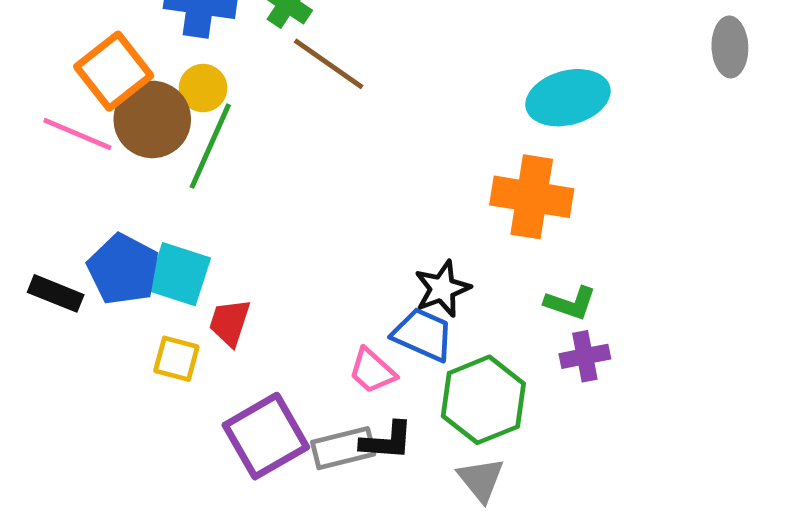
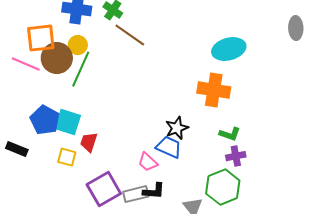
orange square: (114, 71) -> (41, 38), turned 32
black rectangle: (56, 293) -> (17, 149), moved
green hexagon: (483, 400) -> (223, 187), moved

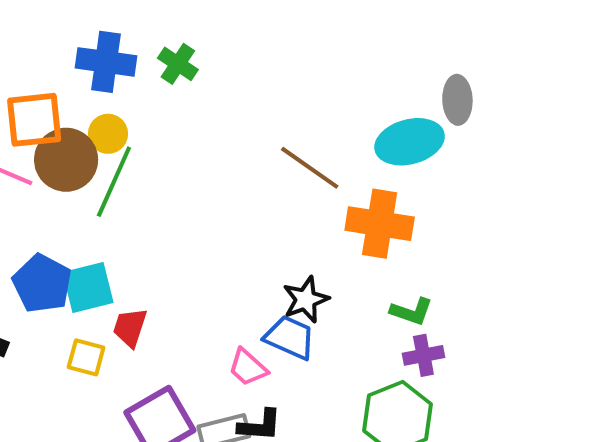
gray ellipse: (296, 28) -> (457, 100), moved
brown line: (130, 35) -> (310, 168), moved
cyan square: (68, 122) -> (88, 288), turned -32

